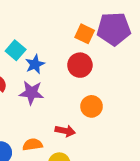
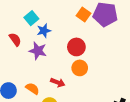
red circle: (80, 65) -> (76, 47), moved
orange semicircle: (33, 145) -> (32, 89), turned 32

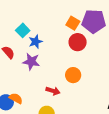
red circle: (76, 47) -> (78, 42), moved
orange semicircle: (32, 89) -> (16, 98), moved

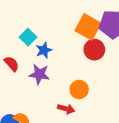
orange square: (73, 23) -> (88, 27), size x1.5
orange circle: (73, 75) -> (79, 89), moved

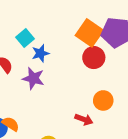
orange circle: (79, 89) -> (103, 100), moved
red arrow: (66, 109) -> (84, 119), moved

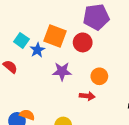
orange square: (89, 33) -> (55, 36), moved
purple star: (33, 78) -> (62, 71), moved

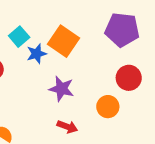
red circle: (83, 42) -> (129, 78), moved
red arrow: (87, 96) -> (67, 127), moved

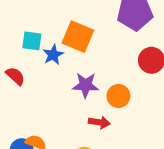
cyan square: (19, 37) -> (32, 41), turned -30
orange circle: (108, 107) -> (118, 96), moved

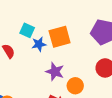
orange square: (78, 37) -> (60, 37), turned 35

